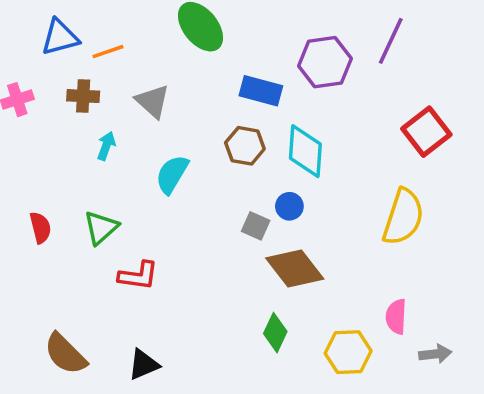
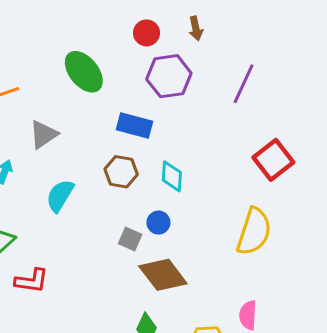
purple hexagon: (325, 62) -> (169, 76), moved
gray triangle: (152, 101) -> (43, 134), turned 44
cyan diamond: (305, 151) -> (172, 176), size x0.7

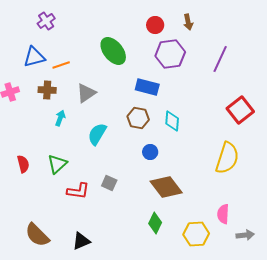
blue circle: (158, 223) -> (150, 152), moved
gray square: (130, 239) -> (109, 183), moved

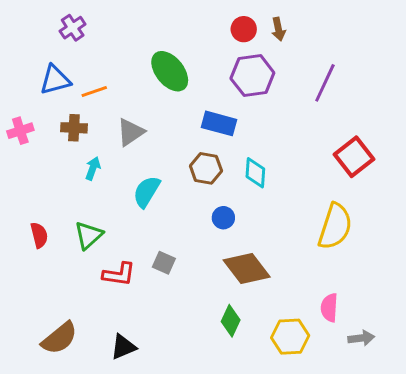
red circle: (155, 25) -> (244, 29), moved
brown semicircle: (37, 235) -> (59, 338), turned -84

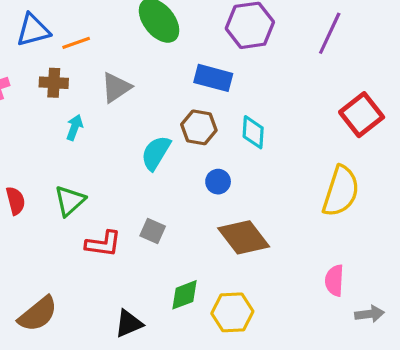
cyan semicircle: (147, 192) -> (156, 153), moved
green diamond: (231, 321) -> (185, 295), moved, turned 44
yellow hexagon: (290, 337) -> (232, 312), moved
black triangle: (123, 347) -> (129, 324), moved

